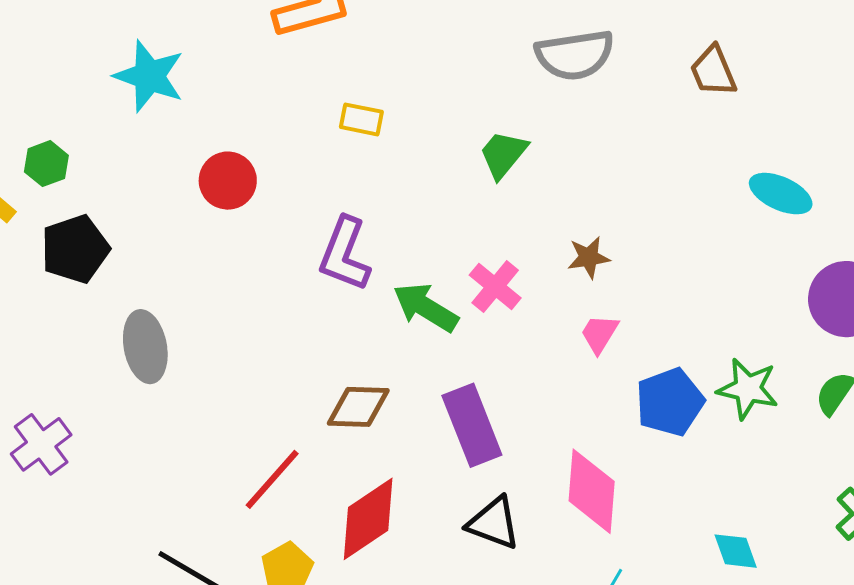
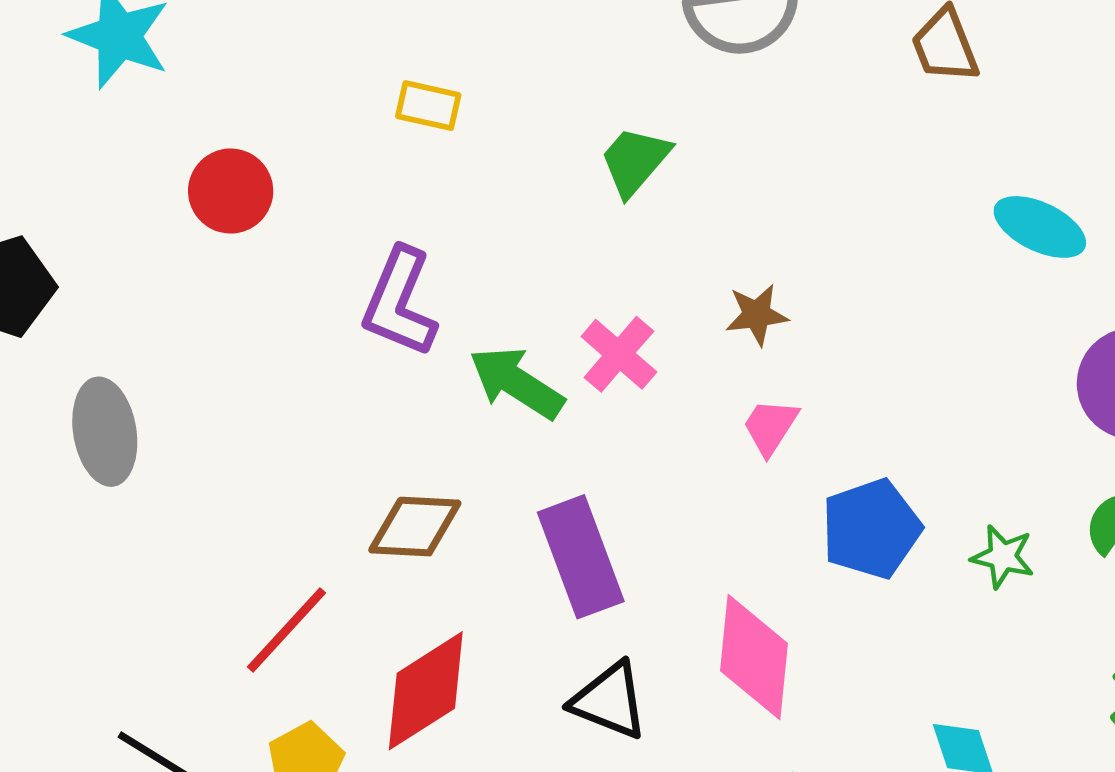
green star: (748, 389) -> (1003, 557), moved, size x0.7

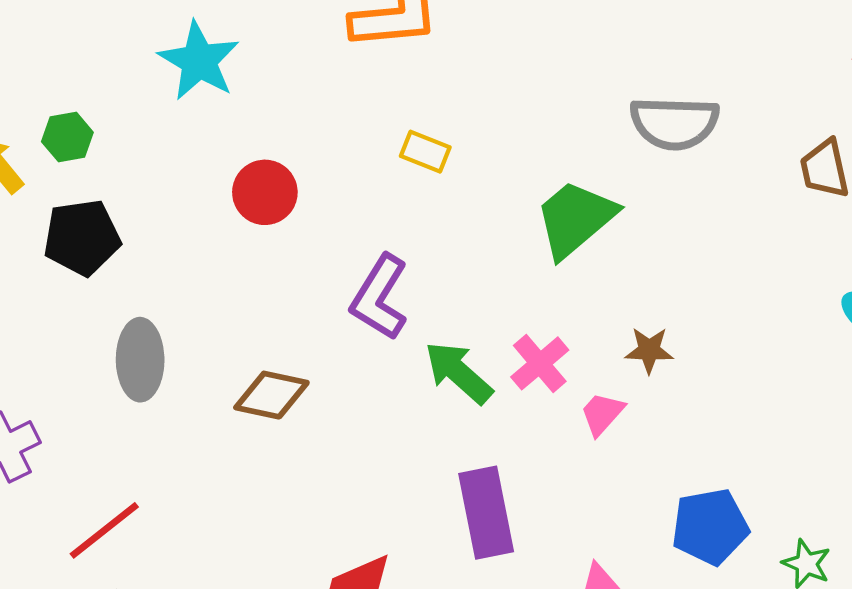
green trapezoid: (635, 161) -> (575, 219), size x1.5
pink trapezoid: (770, 427) -> (602, 414), moved
brown diamond: (415, 527) -> (271, 395), moved
red line: (287, 630) -> (104, 530), moved

